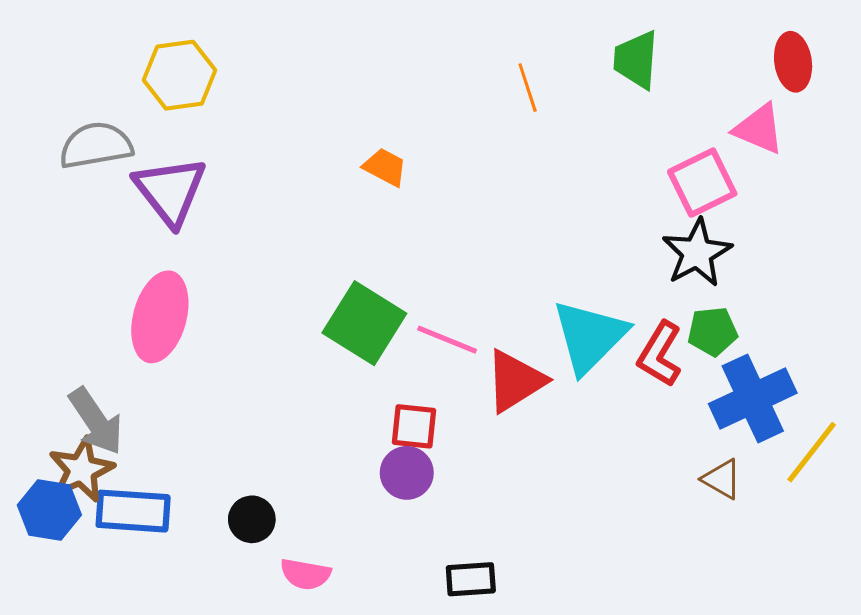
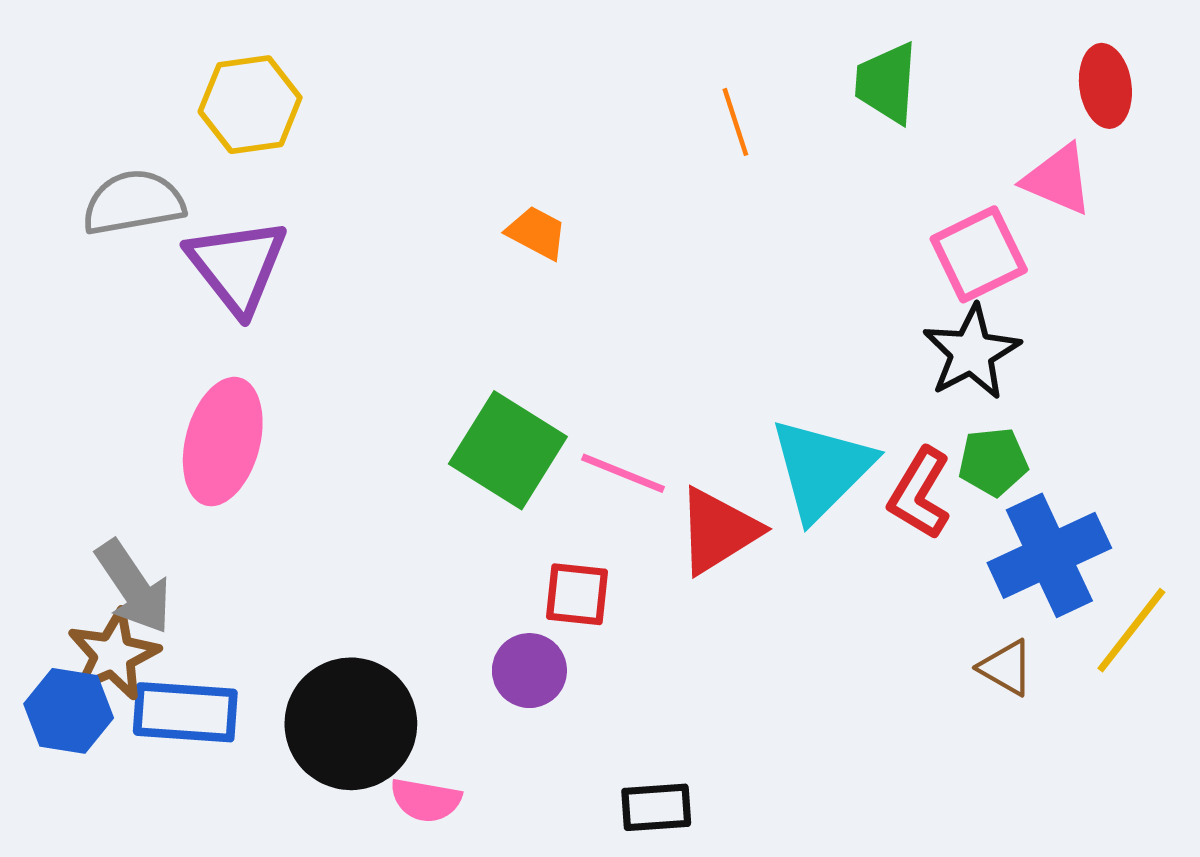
purple circle: (407, 473) -> (529, 671), moved
black circle: (252, 519) -> (351, 724), size x2.0

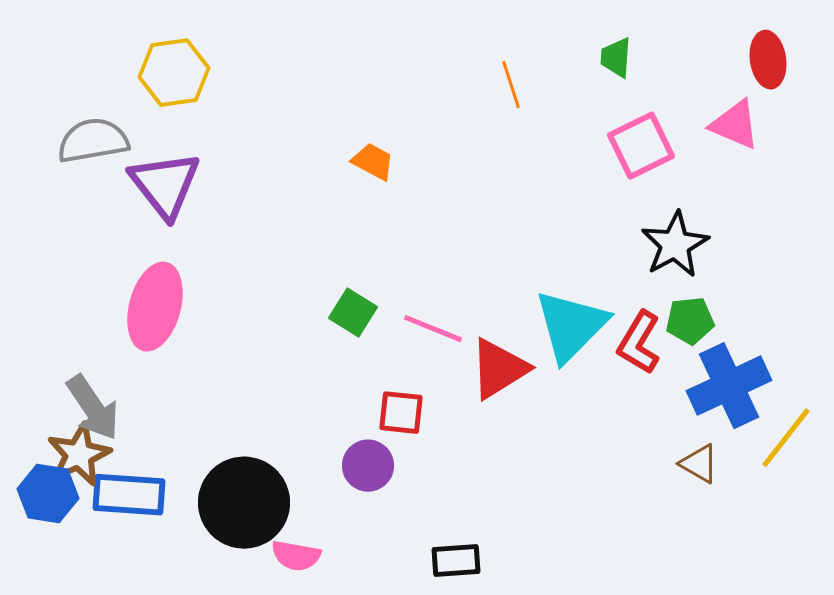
green trapezoid: (887, 83) -> (616, 58), size x0.7
pink square: (979, 254) -> (641, 146), moved
green square: (508, 450) -> (353, 313), size x0.6

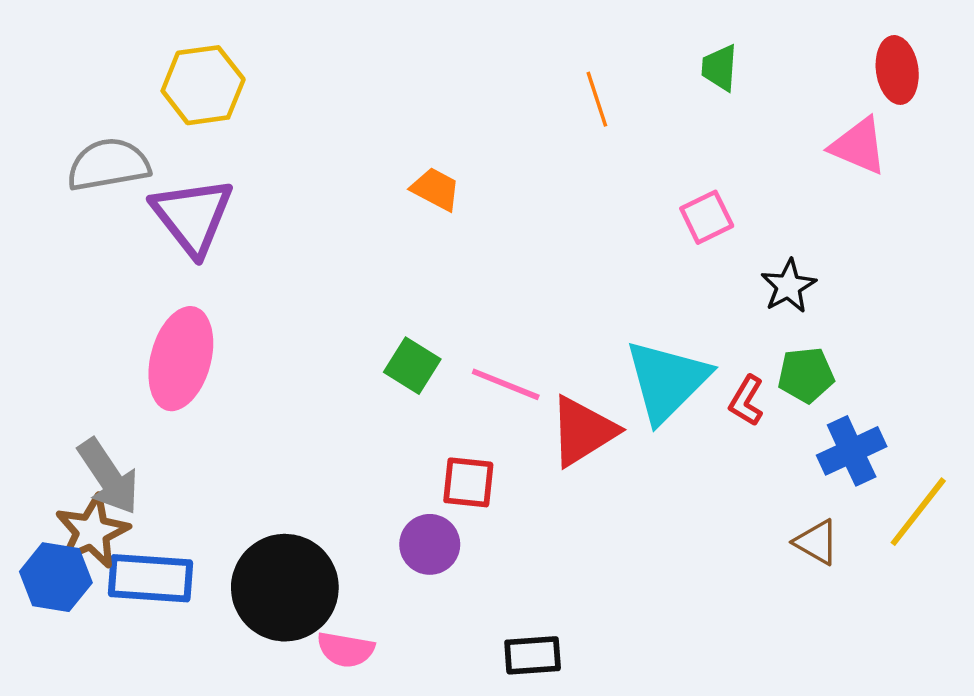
pink square: (641, 146) -> (707, 217), moved, size x0.7
black star: (675, 245) -> (788, 286), size x0.7
red L-shape: (639, 343) -> (746, 401), size x0.7
blue cross: (729, 386) -> (852, 451), size x0.7

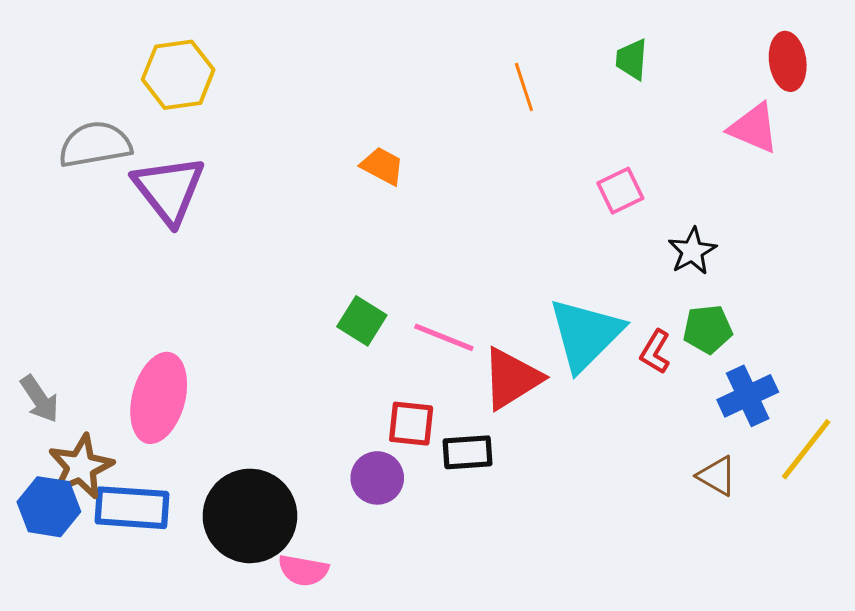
pink ellipse: (181, 359) -> (159, 398), moved
gray arrow: (108, 477) -> (40, 399), moved, size x0.7
black rectangle: (533, 655) -> (468, 452), moved

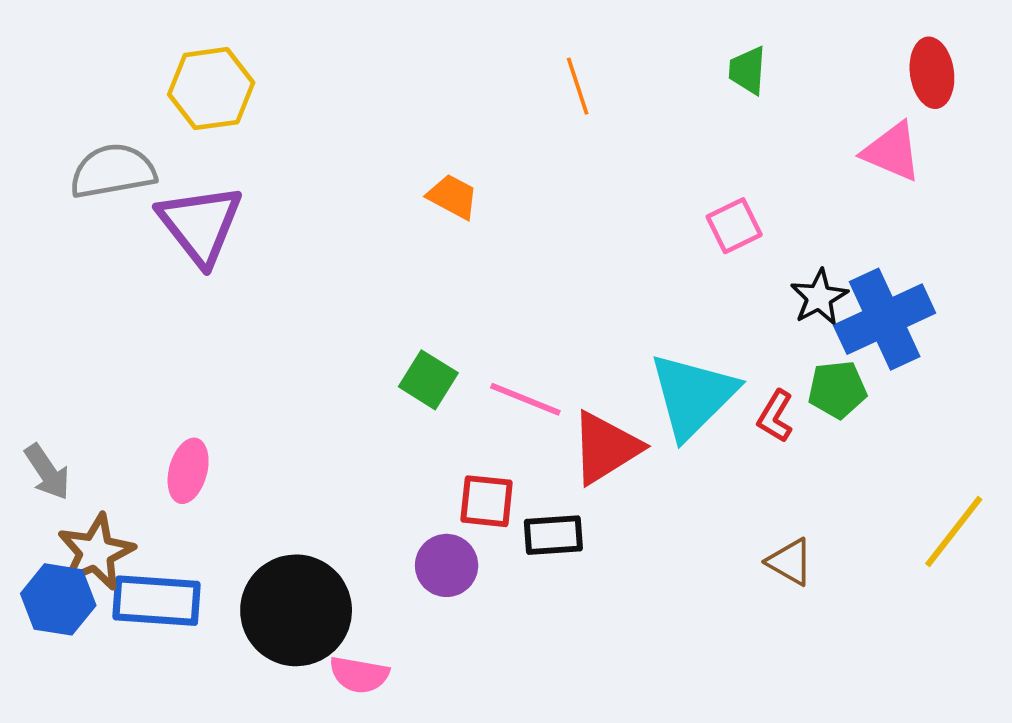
orange line: (524, 87) -> (578, 86), moved
blue cross: (748, 396) -> (885, 319), moved, size x1.4
pink ellipse: (159, 398) -> (188, 471), size x0.6
brown triangle: (717, 476) -> (790, 562), moved

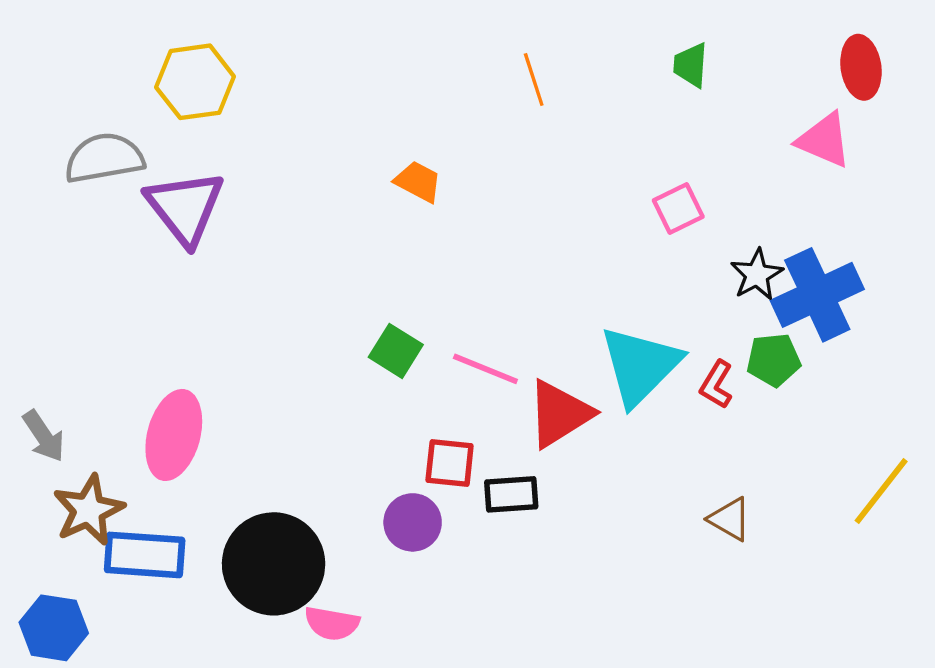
pink ellipse: (188, 471) -> (174, 435), size x1.5
blue hexagon: (58, 599) -> (54, 628), moved

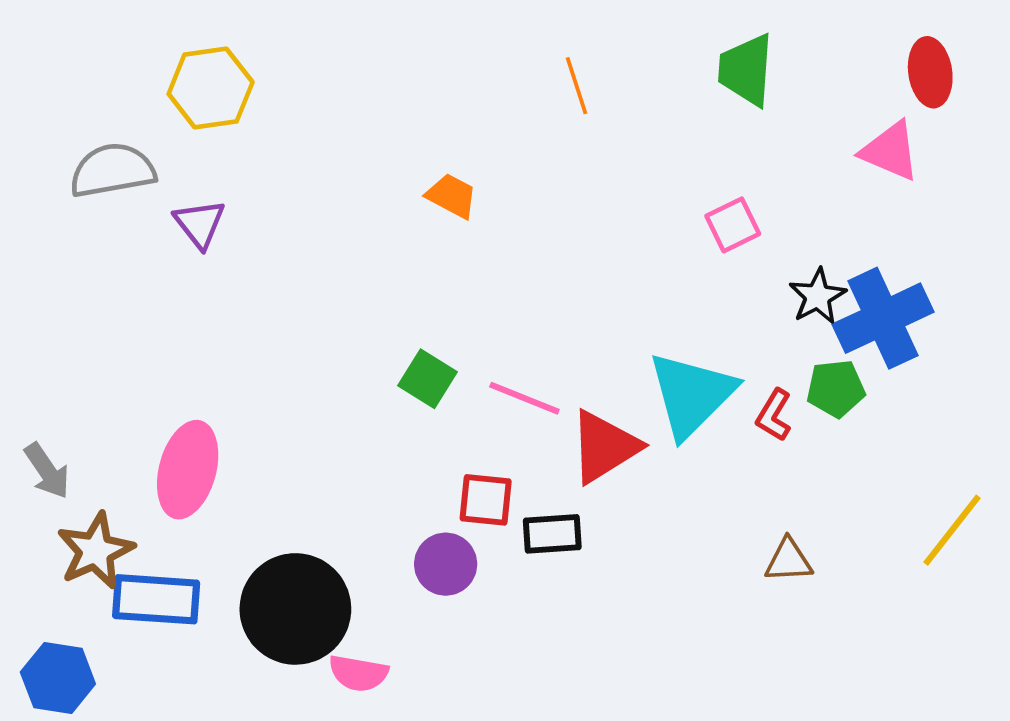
green trapezoid: (691, 65) -> (746, 70), size x1.5
purple triangle: (185, 207) -> (200, 224), size x0.6
brown triangle: (730, 519) -> (788, 560), turned -33

